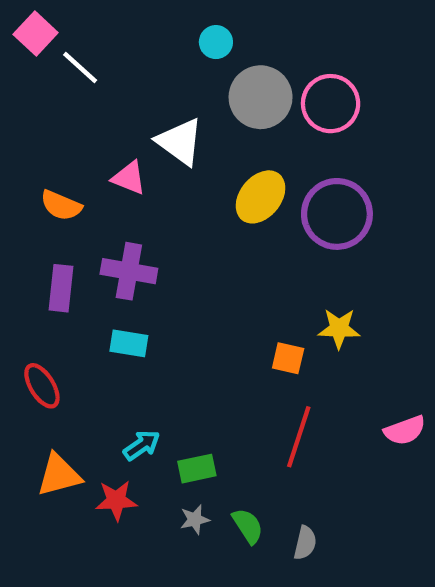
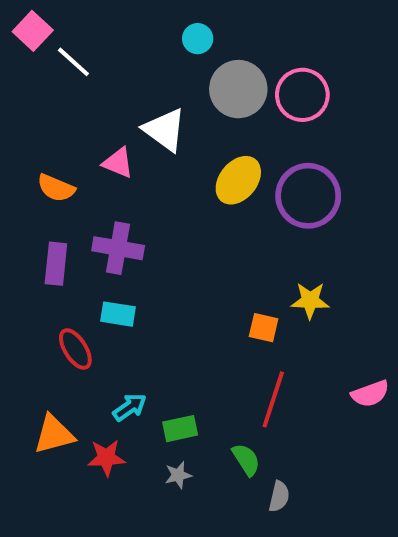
red ellipse: (42, 386) -> (75, 349), moved
green semicircle: (248, 526) -> (246, 460), moved

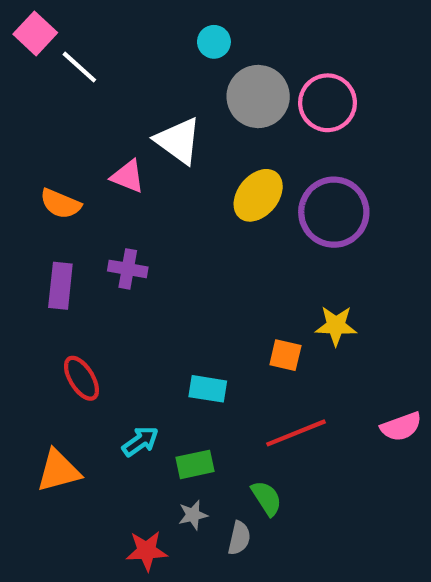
purple cross: (118, 248) -> (128, 269), size x0.7
cyan rectangle: (118, 314) -> (208, 389), moved
red line: (273, 399) -> (296, 433), turned 50
red star: (106, 458) -> (147, 551), moved
gray semicircle: (279, 496) -> (239, 538), moved

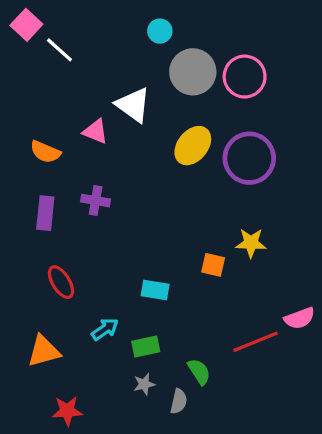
red line: (296, 433) -> (256, 342), moved
red star: (147, 551) -> (67, 411), moved

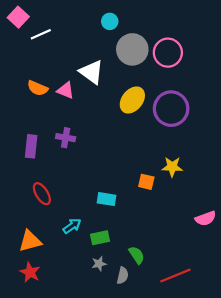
white line: (59, 50) -> (41, 34), turned -66
orange semicircle: (45, 152) -> (38, 88), moved
red line: (256, 342) -> (175, 276), moved
red star: (67, 411) -> (30, 272), moved, turned 30

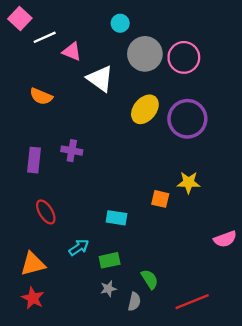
pink triangle: (66, 90) -> (72, 52), moved

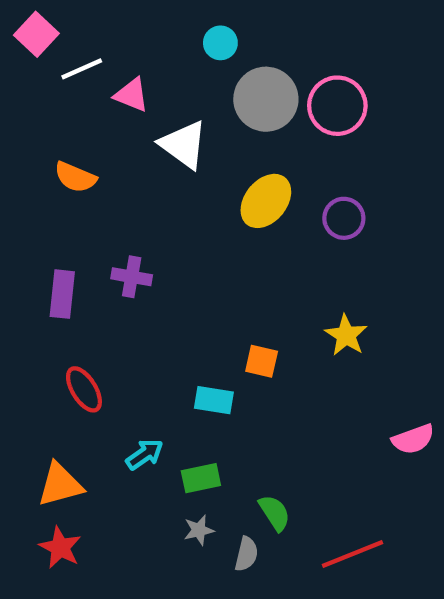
purple circle: (187, 119) -> (344, 218), size x0.6
yellow star: (189, 182) -> (346, 335), turned 30
orange square: (160, 199) -> (262, 361), moved

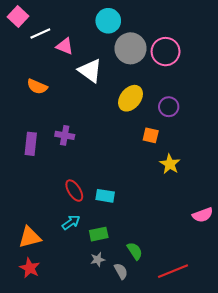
cyan circle: (220, 43) -> (108, 21), size x1.5
orange square: (262, 361) -> (151, 135), moved
red ellipse: (84, 389) -> (74, 191), moved
gray semicircle: (246, 554) -> (121, 271), turned -42

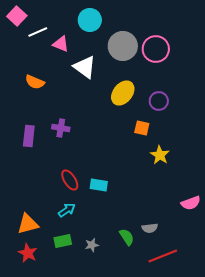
cyan circle: (108, 21) -> (90, 20), moved
green rectangle: (99, 234) -> (63, 241), moved
gray semicircle: (121, 271) -> (150, 228), moved, turned 112

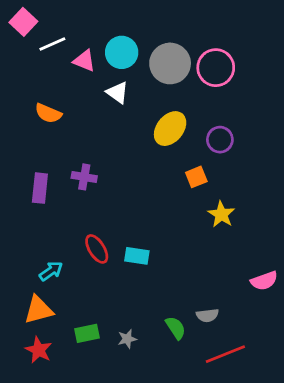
cyan circle: (90, 20) -> (122, 52), moved
white triangle: (85, 67) -> (117, 93), size x0.7
orange square: (142, 128) -> (196, 177), turned -35
cyan arrow: (67, 210) -> (51, 271), moved

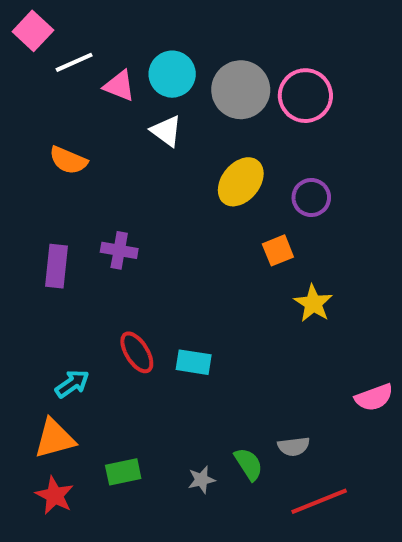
gray star: (127, 339) -> (202, 480), moved

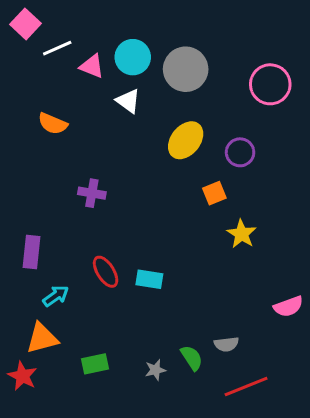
pink circle: (305, 96) -> (270, 84), moved
purple rectangle: (56, 266) -> (31, 252), moved
red star: (55, 495) -> (22, 376), moved

